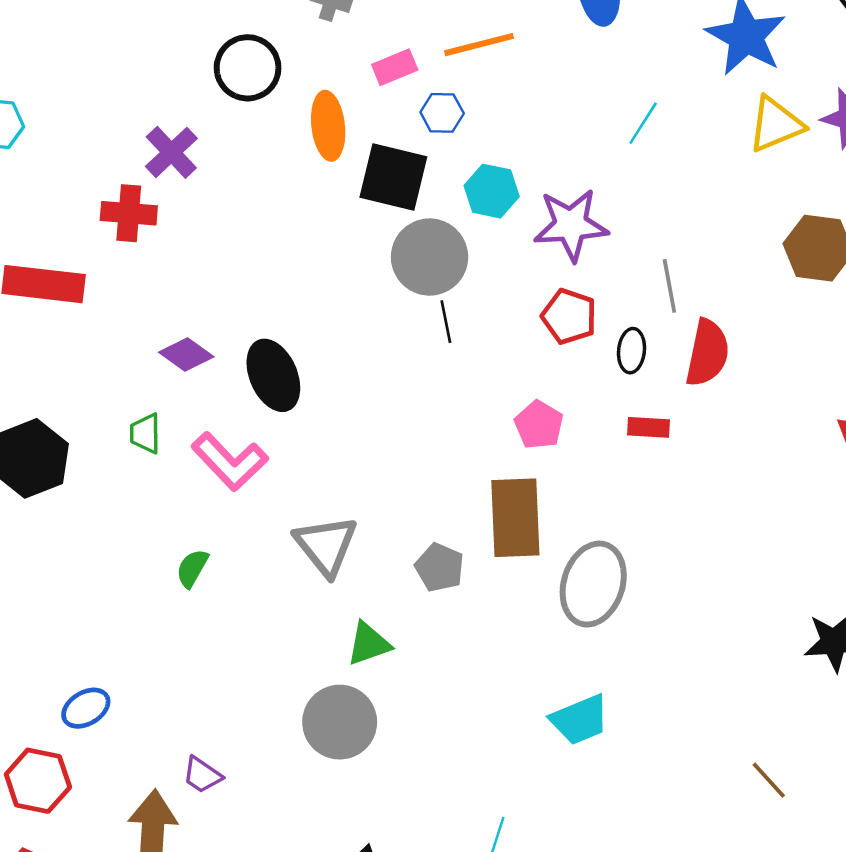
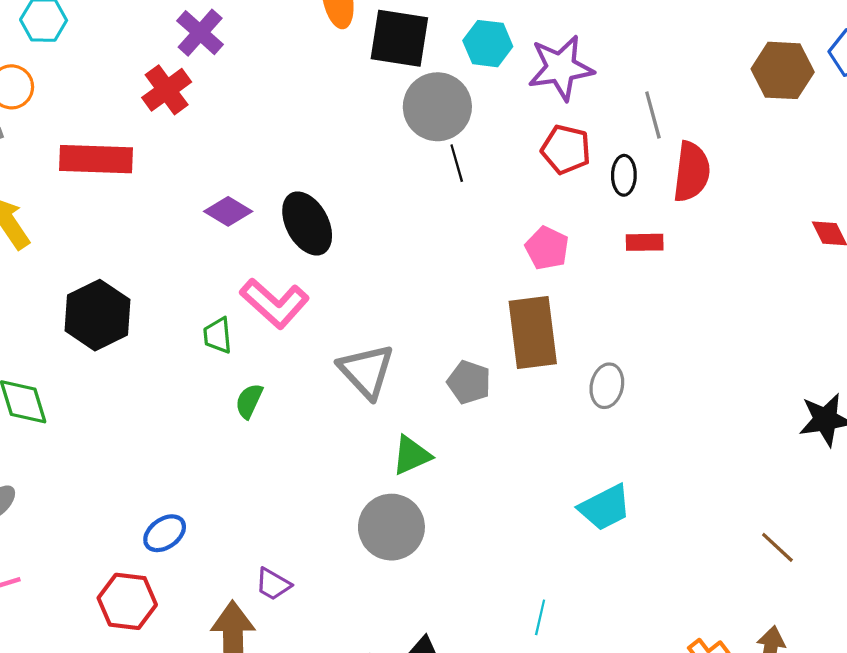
red cross: (129, 213) -> (167, 90), turned -36
green trapezoid: (145, 433) -> (218, 335), moved
gray ellipse: (593, 584) -> (607, 386), size x0.6

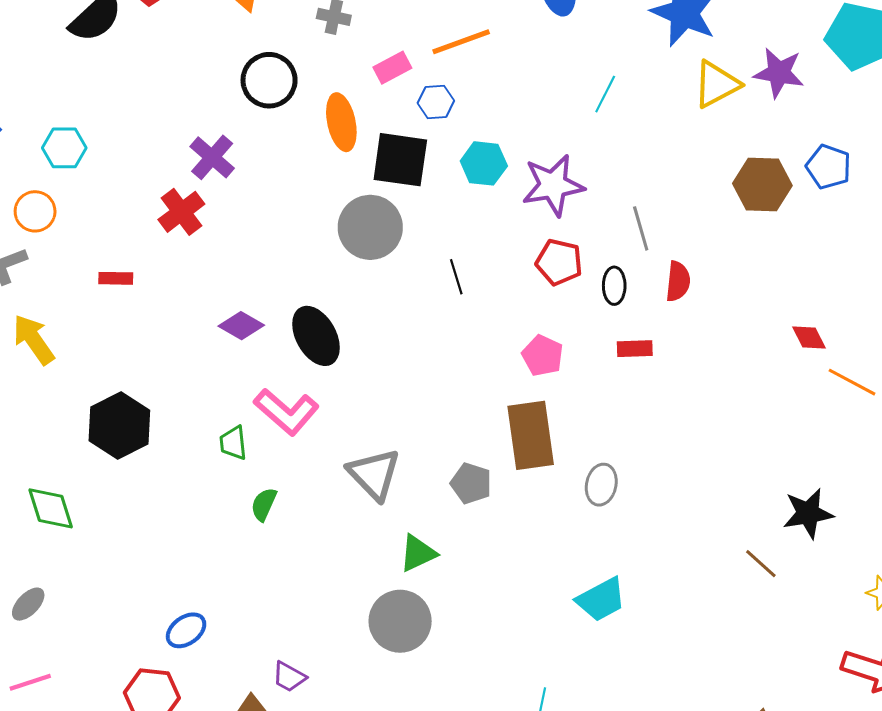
gray circle: (437, 107) -> (370, 227), moved
red rectangle: (96, 159) -> (116, 278), size x0.5
red semicircle: (692, 172) -> (678, 281), size x0.7
brown line: (777, 547) -> (761, 564), moved

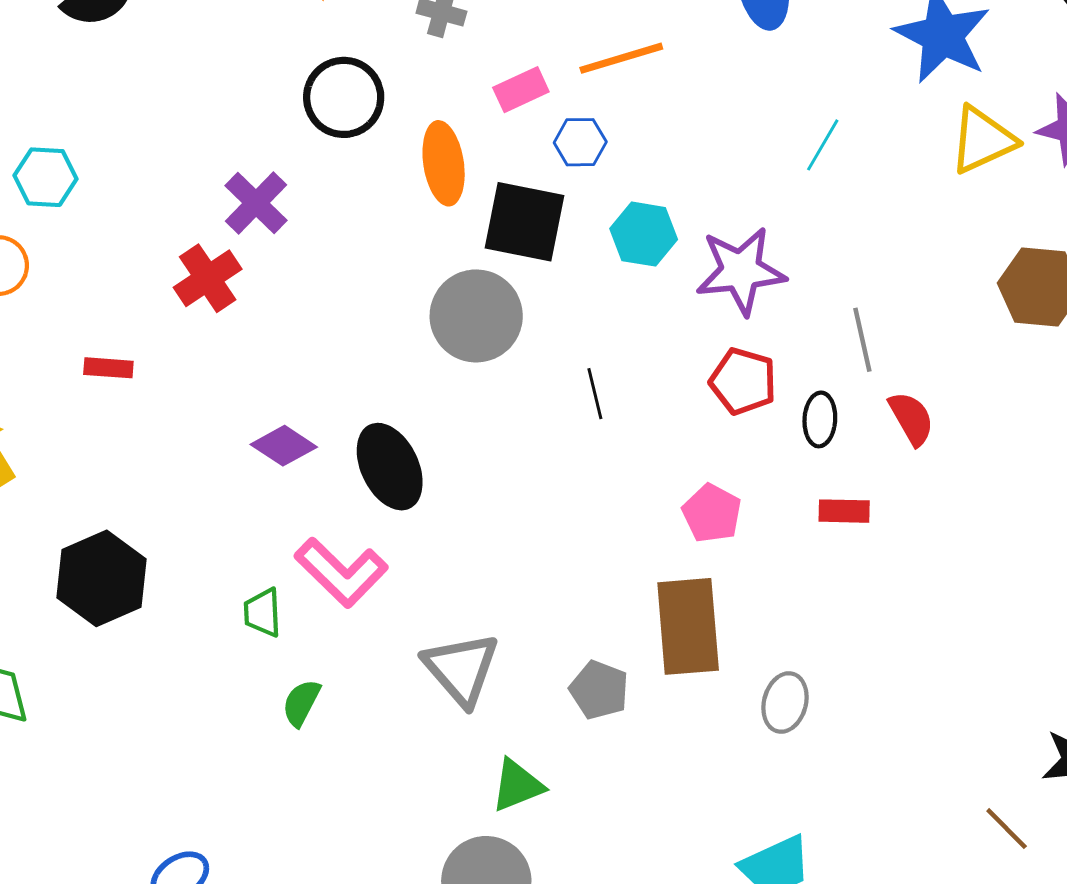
red semicircle: (678, 281) -> (911, 418), turned -39

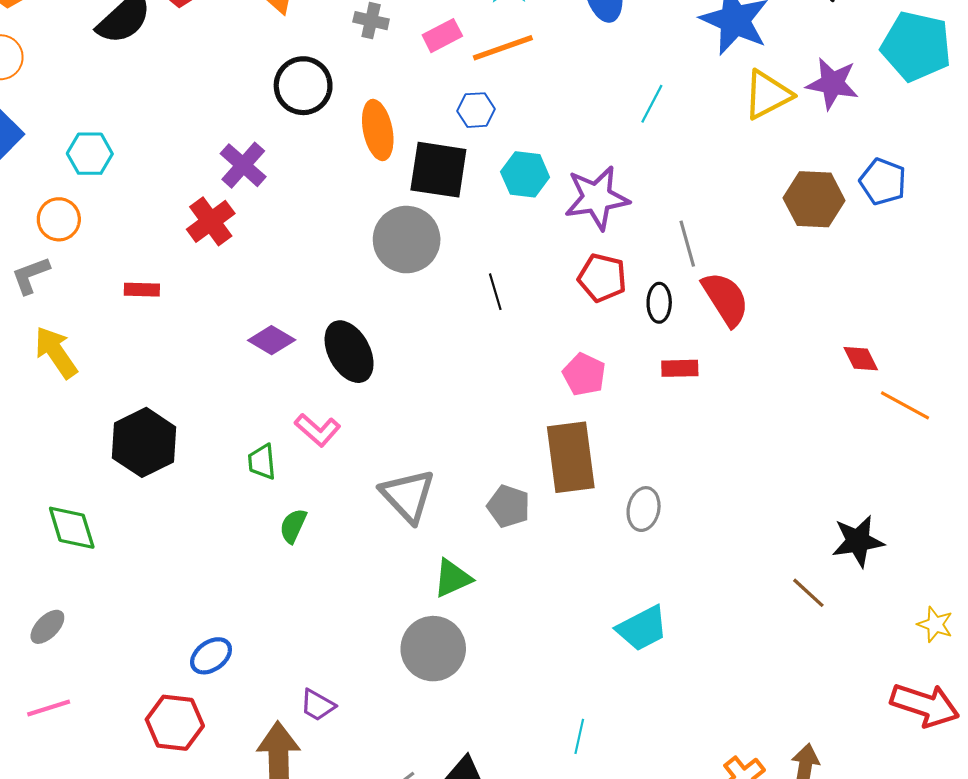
pink rectangle: (521, 90) -> (442, 36), moved
red semicircle: (911, 418) -> (725, 299), size x1.4
pink L-shape: (341, 572) -> (318, 430), size x0.7

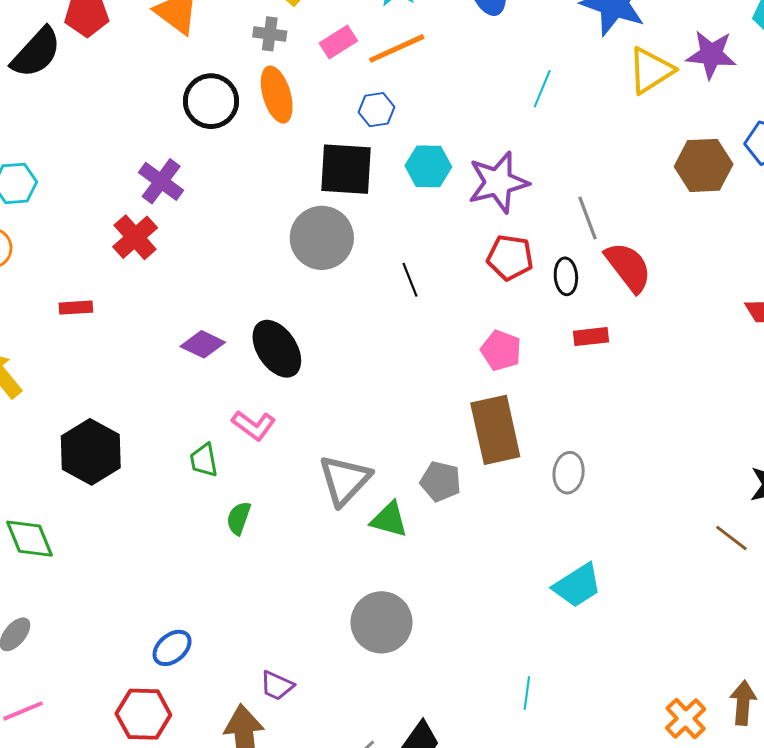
orange ellipse: (378, 130) -> (277, 95), moved
gray triangle: (408, 496) -> (345, 480), turned 32
green triangle: (452, 578) -> (389, 519), moved, turned 45

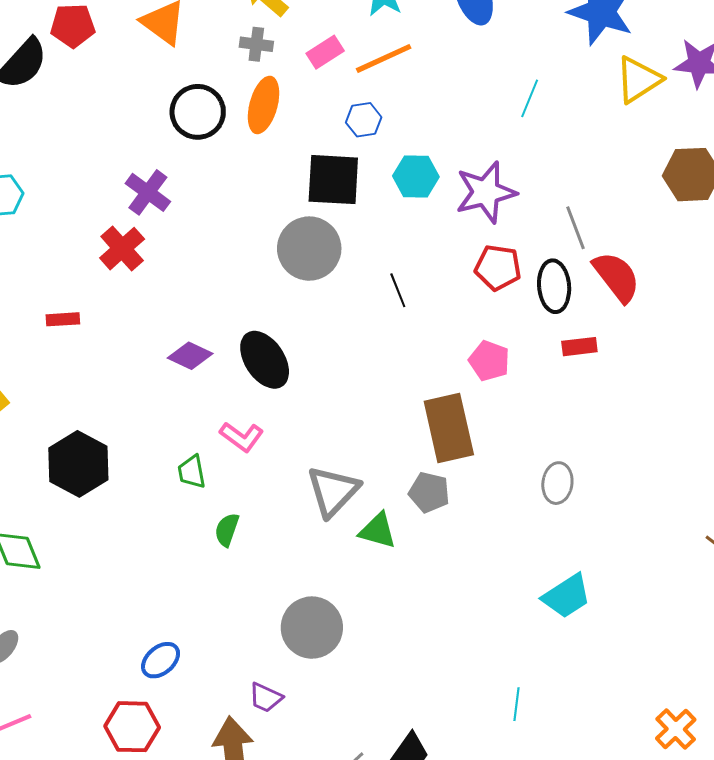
orange ellipse: (277, 95) -> (264, 105), turned 32
black ellipse: (566, 276) -> (554, 286), size x1.4
brown rectangle: (495, 430) -> (449, 428), moved
gray circle: (381, 622) -> (312, 628), moved

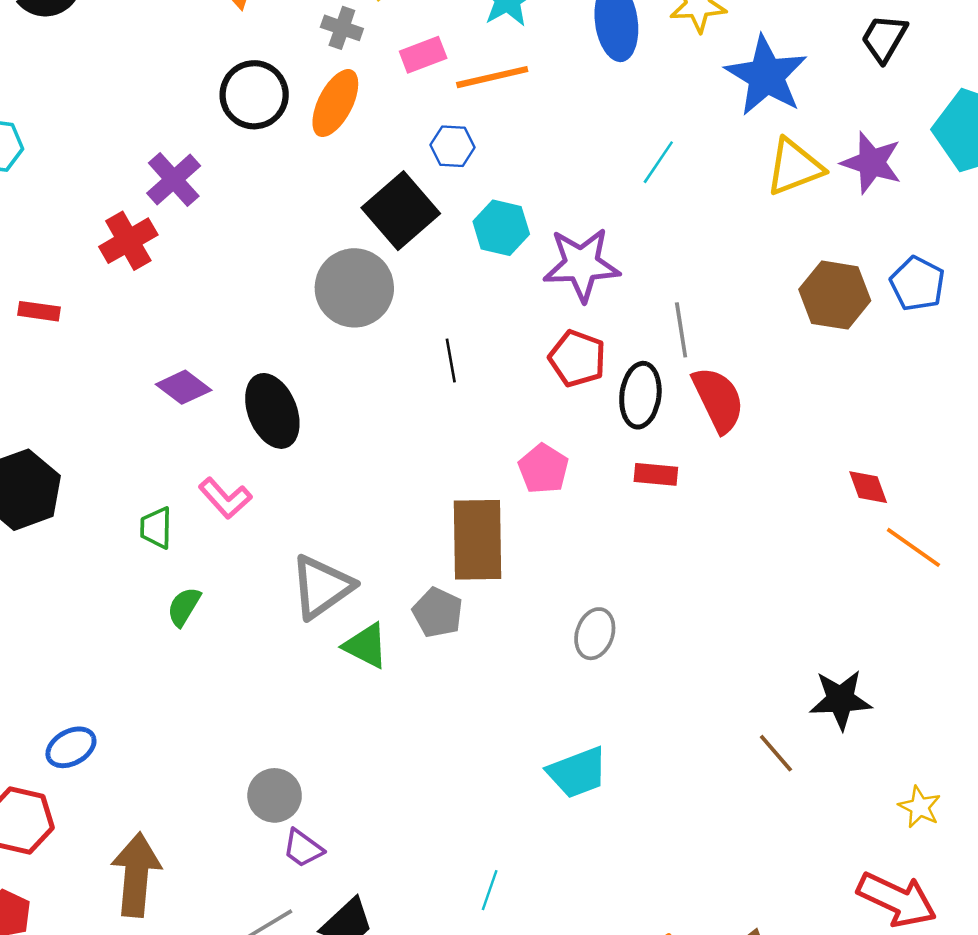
black square: (333, 180) -> (401, 211), turned 34
gray circle: (312, 628) -> (275, 795), moved, size x0.7
purple trapezoid: (266, 697) -> (303, 848), moved

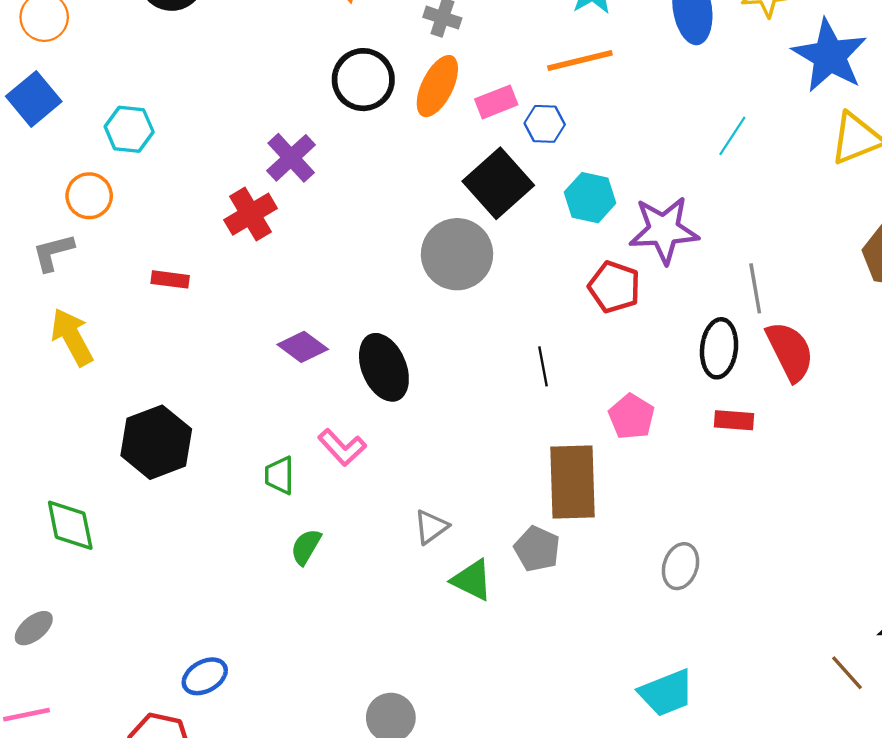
pink rectangle: (423, 55) -> (496, 102), moved
red pentagon: (577, 358) -> (614, 287), moved
black line: (451, 361) -> (543, 366), moved
gray triangle: (322, 587) -> (431, 527), size x0.6

